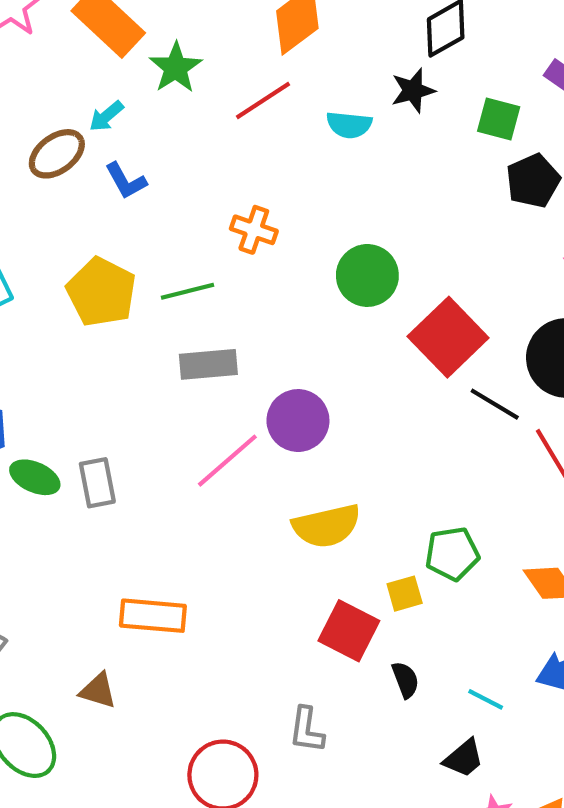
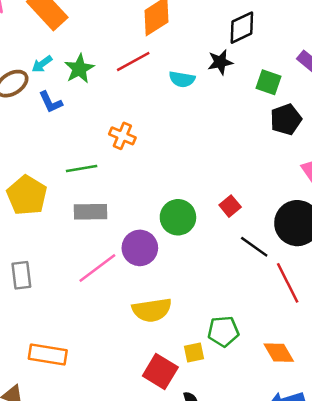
green star: (176, 68) -> (79, 69), moved
green circle: (367, 275) -> (178, 217), moved
yellow pentagon: (101, 292) -> (27, 195), moved
red square: (448, 337) -> (230, 206), size x0.5

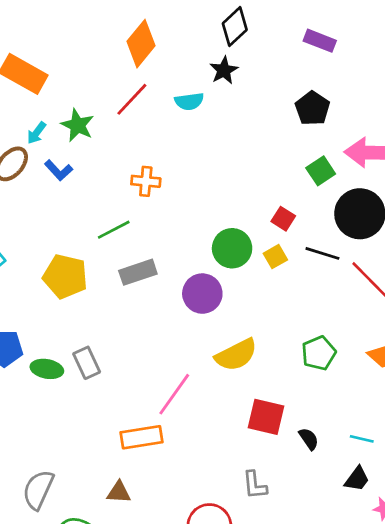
green square: (269, 82) -> (321, 171), moved, turned -35
pink line: (97, 268) -> (174, 394), moved
yellow square: (194, 352) -> (275, 257), moved

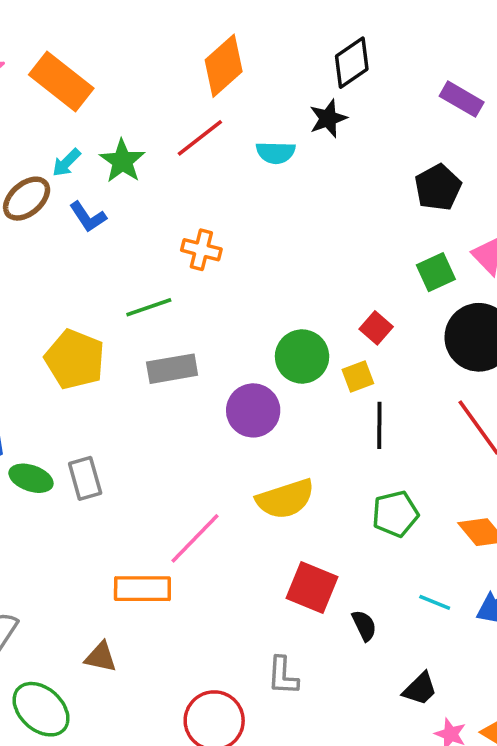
black line: (322, 253) -> (379, 425), moved, turned 64
cyan line: (362, 439) -> (435, 602), moved

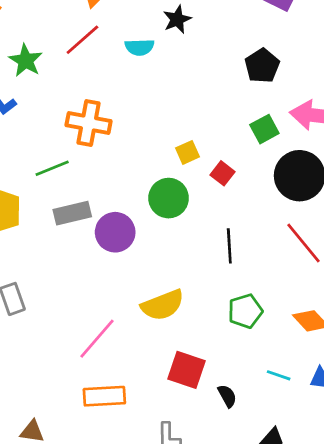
orange cross: (201, 250) -> (89, 123), size x1.5
yellow square: (358, 377) -> (188, 152), moved
purple circle: (253, 410) -> (115, 232), moved
orange rectangle: (142, 589) -> (104, 396), moved

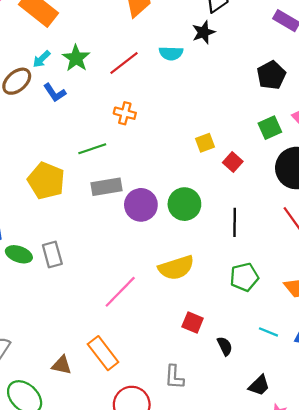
red line: (82, 40) -> (124, 63), moved
orange cross: (89, 123) -> (125, 113), size x0.6
green circle: (169, 198) -> (184, 204), moved
red square: (187, 370) -> (193, 322), size x0.7
orange rectangle: (104, 396) -> (103, 353), moved, turned 52

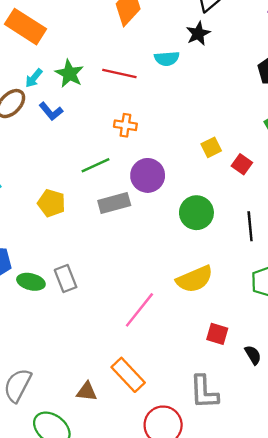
red line: (124, 63) -> (119, 74), turned 56
yellow pentagon: (46, 181) -> (51, 203), size x0.7
purple circle: (141, 205) -> (148, 175), moved
gray L-shape: (174, 377) -> (204, 392), size x1.4

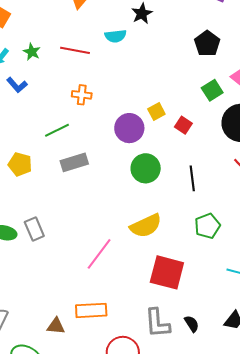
green star: (69, 74) -> (32, 52), size x0.7
purple circle: (148, 175) -> (129, 128), moved
red square: (217, 334) -> (167, 272), size x1.8
black semicircle: (253, 355) -> (192, 324), moved
orange rectangle: (128, 375) -> (91, 310), turned -48

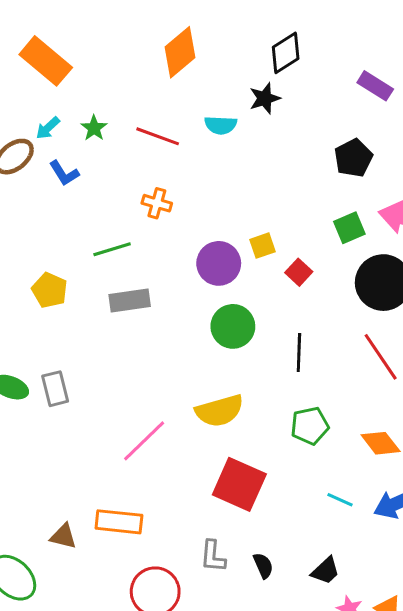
gray L-shape: (157, 323) -> (213, 556), size x0.7

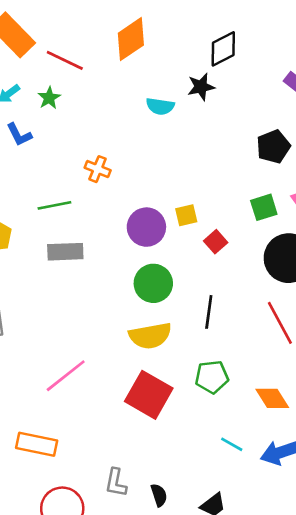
red line: (158, 136) -> (65, 60), moved
yellow semicircle: (220, 411) -> (150, 336), moved
red square: (239, 484) -> (149, 395), moved

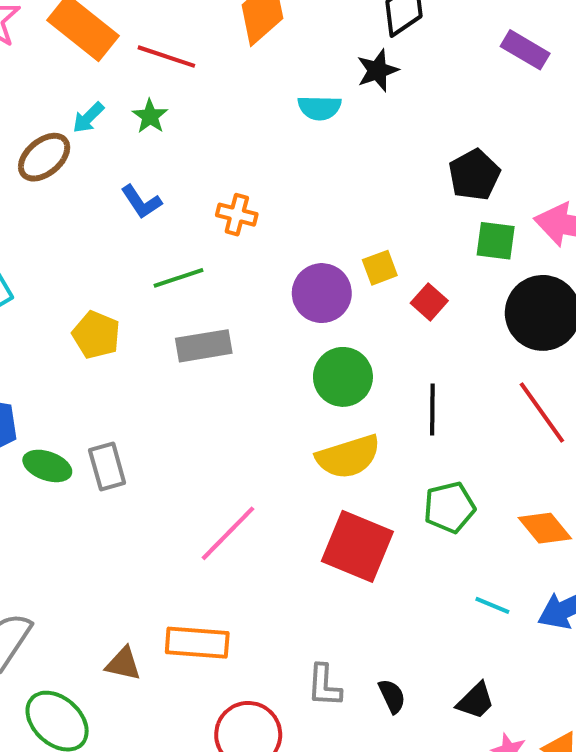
blue L-shape: (19, 135) -> (141, 202), moved
black pentagon: (273, 147) -> (474, 175), moved
green square: (264, 207) -> (496, 241), turned 32

